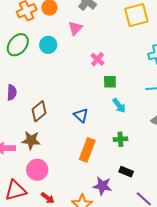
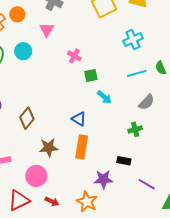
blue triangle: (81, 115) -> (79, 119), moved
green cross: (120, 139) -> (135, 129), moved
brown star: (31, 140) -> (49, 148), moved

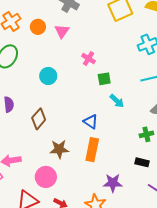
orange circle: (17, 14) -> (38, 27), moved
cyan circle: (23, 51) -> (48, 76), moved
black rectangle: (124, 161) -> (142, 162), moved

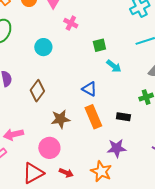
pink cross: (88, 59) -> (71, 23), moved
orange rectangle: (92, 150) -> (93, 117), turned -30
black rectangle: (142, 162) -> (123, 117), moved

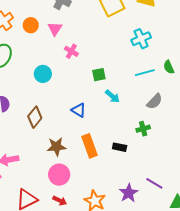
blue triangle: (89, 89) -> (79, 110), moved
pink circle: (49, 148) -> (59, 175), moved
purple star: (117, 148) -> (129, 193), moved, turned -30

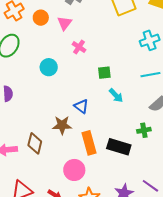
brown diamond: (35, 117) -> (35, 143), moved, turned -30
brown star: (57, 147) -> (62, 125), moved
black rectangle: (120, 147) -> (119, 147), size x1.6
pink circle: (59, 175) -> (74, 170), moved

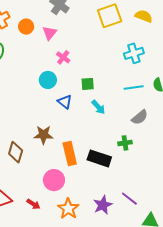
cyan circle: (49, 67) -> (48, 80), moved
blue triangle: (81, 106) -> (65, 102), moved

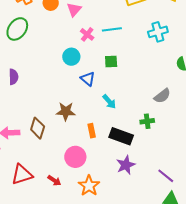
cyan line: (134, 88) -> (112, 29), moved
cyan arrow: (98, 107) -> (109, 102), moved
orange rectangle: (70, 153) -> (92, 131), size x0.6
purple line: (129, 199) -> (166, 176), moved
purple star: (103, 205) -> (126, 165), moved

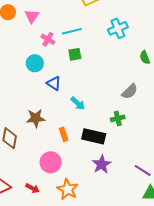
green square: (111, 61) -> (75, 54), moved

